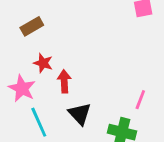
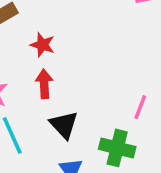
red star: (43, 63) -> (42, 45), moved

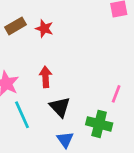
red star: (42, 45) -> (44, 29), moved

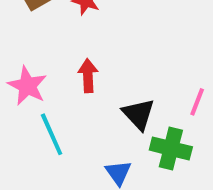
black triangle: (60, 107) -> (139, 114), moved

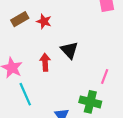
black triangle: (139, 114) -> (69, 50), moved

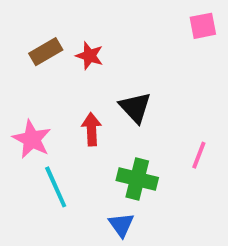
green cross: (90, 102) -> (137, 179), moved

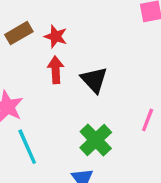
red arrow: (91, 129) -> (56, 70), moved
green cross: (137, 179) -> (96, 140), turned 32

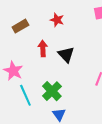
red star: (56, 36) -> (57, 20), moved
green cross: (96, 140) -> (52, 91), moved

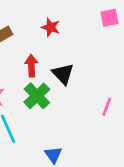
green cross: (52, 91) -> (37, 96), moved

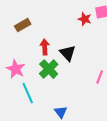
red star: (51, 27) -> (85, 19), moved

